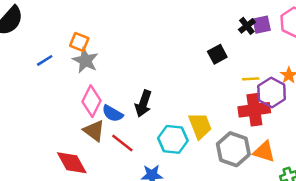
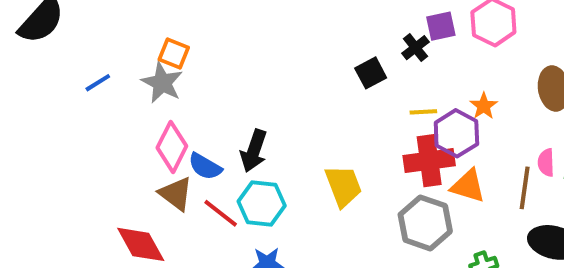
black cross: (247, 26) -> (415, 48), moved
orange square: (79, 42) -> (174, 53), moved
cyan hexagon: (173, 139) -> (262, 203), moved
gray hexagon: (233, 149) -> (425, 223), moved
orange triangle: (264, 152) -> (468, 186), moved

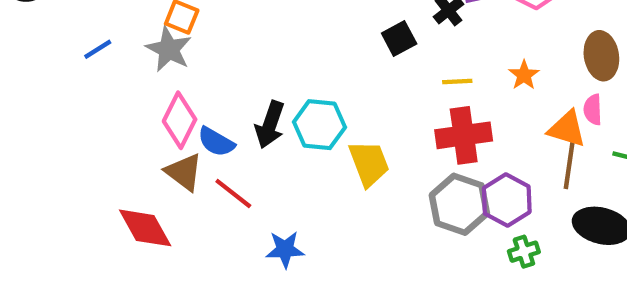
purple hexagon: (456, 133) -> (507, 200), moved
pink semicircle: (546, 163) -> (593, 110), moved
orange triangle: (468, 186) -> (567, 129), moved
cyan hexagon: (262, 203) -> (319, 125), moved

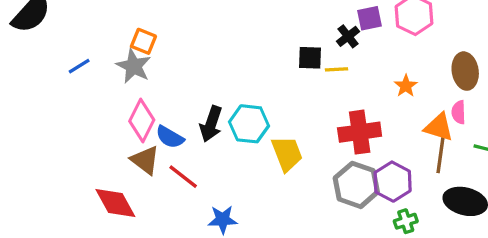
black square: (399, 39) -> (310, 58), turned 30
yellow line: (457, 82) -> (336, 69), moved

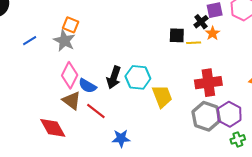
orange star: (406, 86) -> (213, 33), moved

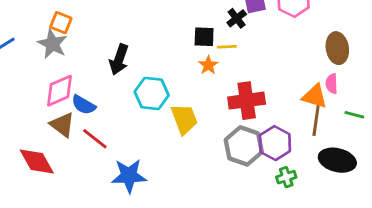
orange star: (213, 33) -> (208, 65), moved
pink diamond: (70, 75) -> (59, 91), turned 40
black arrow: (114, 77) -> (119, 59), moved
blue star: (121, 138) -> (129, 176), size x1.4

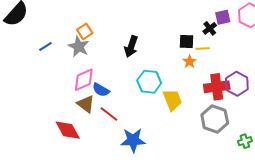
orange square: (61, 23) -> (85, 31), turned 35
black arrow: (119, 59) -> (131, 47), moved
purple hexagon: (275, 143) -> (237, 84), moved

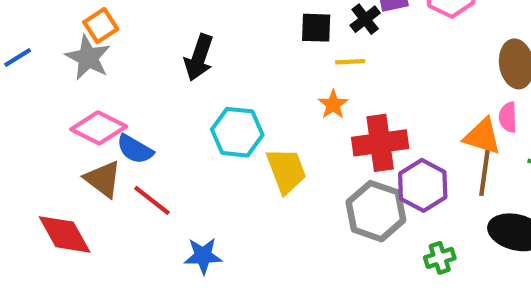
black square: (186, 41) -> (316, 28), moved
orange star: (190, 62) -> (333, 104), moved
pink diamond: (84, 80) -> (99, 128), turned 50
purple hexagon: (237, 84) -> (423, 185), moved
blue star: (133, 140) -> (203, 256), size x0.7

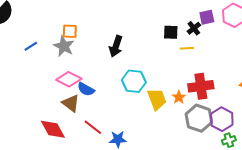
orange square: (101, 26) -> (70, 31), turned 35
orange star: (333, 104) -> (179, 97), moved
purple hexagon: (423, 185) -> (222, 119), moved
red line: (152, 200) -> (93, 127), moved

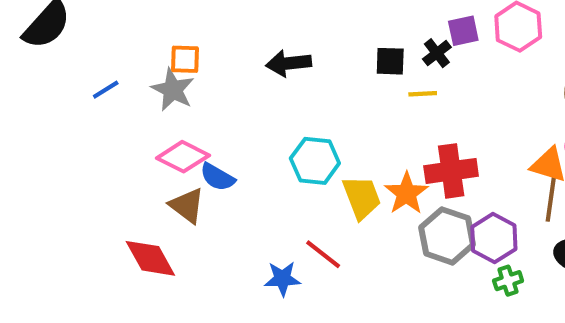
black arrow: (116, 46) -> (289, 63), moved, turned 65
orange star: (179, 97) -> (406, 193), size x1.5
red line: (93, 127) -> (323, 254), moved

